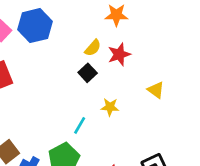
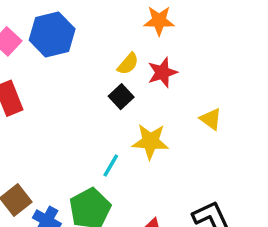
yellow star: (110, 107) -> (150, 141), size x1.5

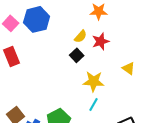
cyan line: (111, 166) -> (94, 104), moved

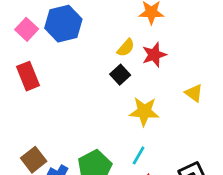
cyan line: (94, 104) -> (139, 155), moved

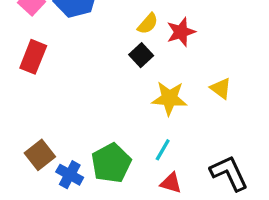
red rectangle: (28, 76) -> (33, 57), turned 44
yellow triangle: (194, 93) -> (221, 88), moved

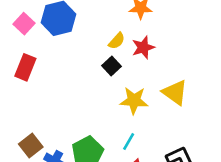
yellow triangle: (221, 88) -> (175, 92), size x1.5

